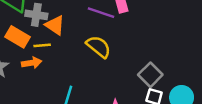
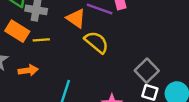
orange triangle: (55, 25) -> (76, 18), moved
orange arrow: (32, 63) -> (28, 70), moved

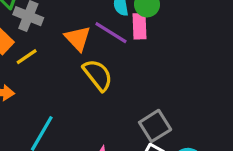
yellow line: (41, 40) -> (27, 57), turned -42

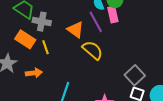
purple line: (111, 33) -> (96, 22), turned 40
yellow line: (27, 57) -> (46, 47), turned -64

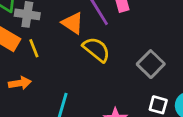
gray square: (135, 75) -> (151, 64), moved

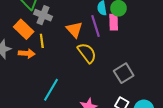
orange arrow: (20, 83) -> (27, 53), moved

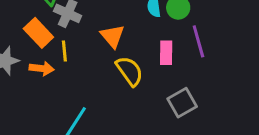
pink rectangle: (114, 22) -> (166, 53), moved
purple line: (95, 26) -> (198, 41), moved

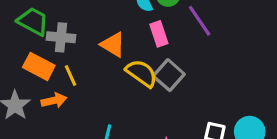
pink rectangle: (166, 53) -> (159, 34), moved
gray square: (182, 103) -> (169, 75), moved

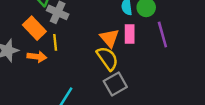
orange triangle: (113, 45) -> (109, 38), moved
gray square: (169, 75) -> (115, 84), moved

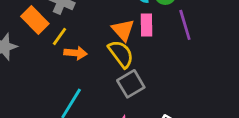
yellow line: (55, 42) -> (60, 36), turned 42
orange arrow: (37, 57) -> (76, 53), moved

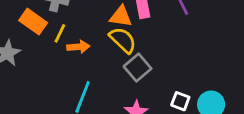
orange triangle: (123, 30) -> (121, 16), turned -30

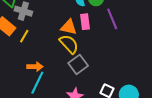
orange arrow: (78, 47) -> (35, 67), moved

